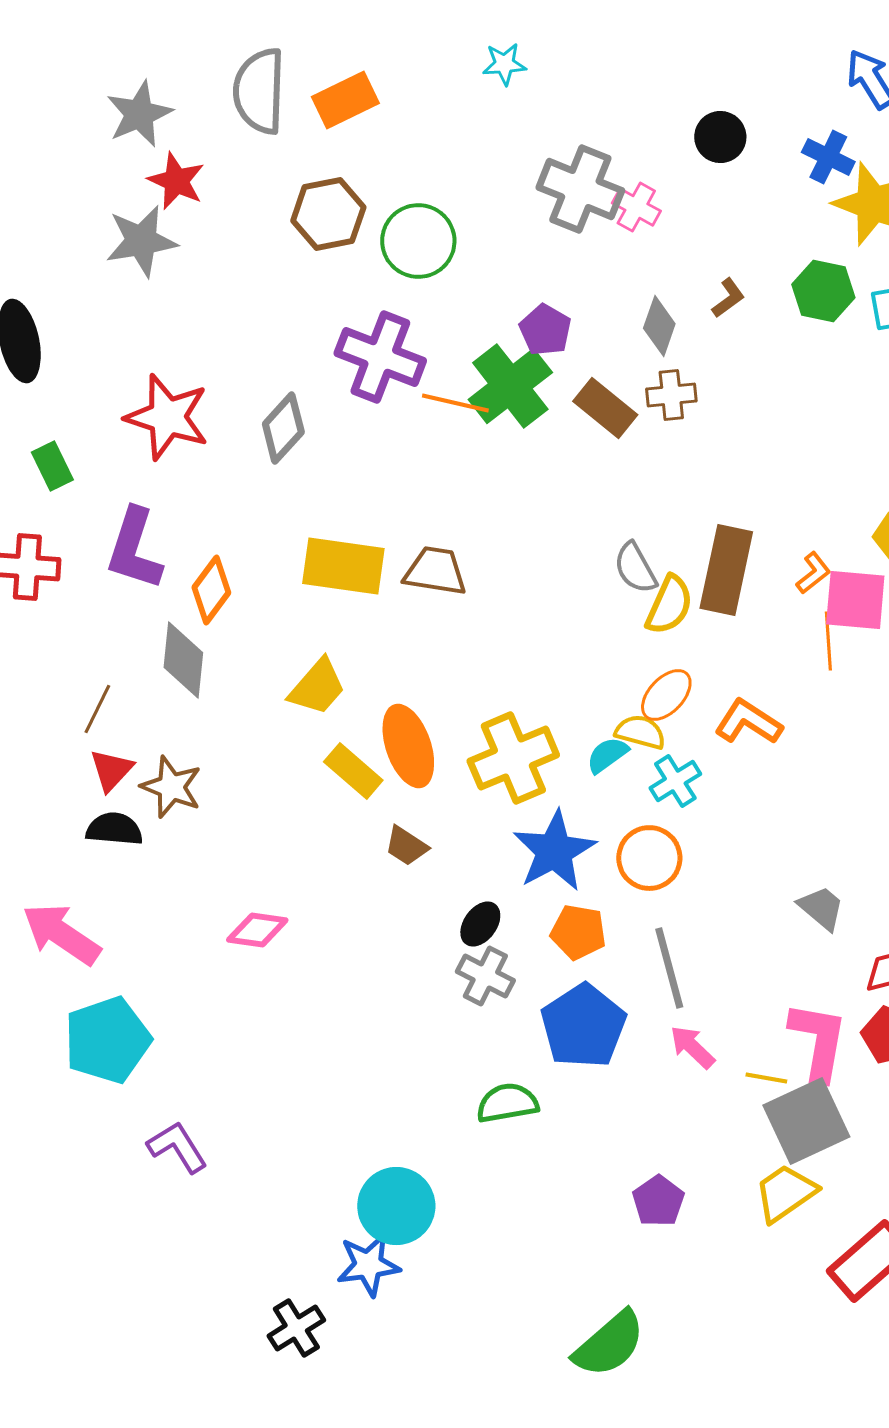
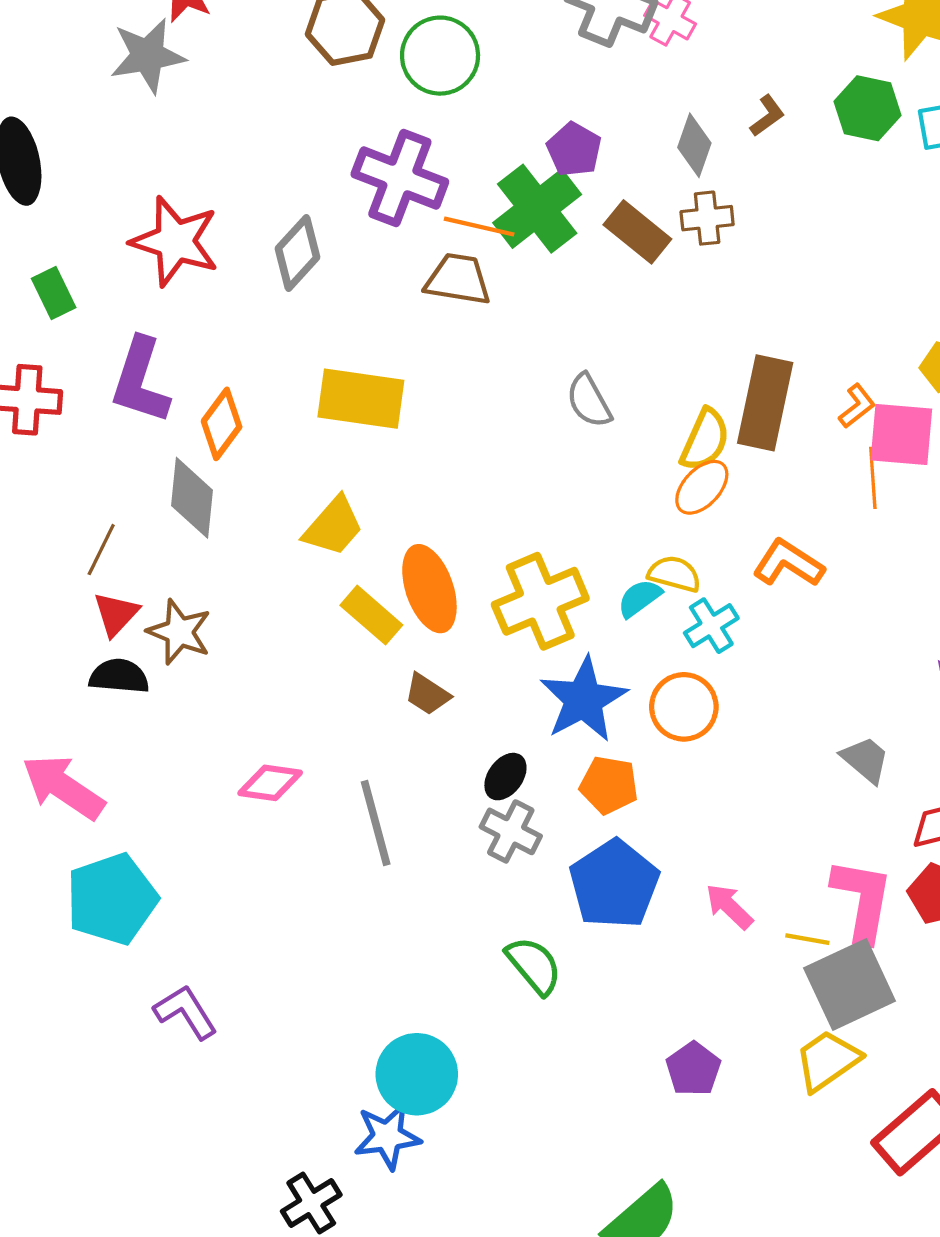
gray semicircle: (635, 568) -> (589, 401), moved
brown trapezoid: (435, 571) -> (458, 279), moved
orange ellipse: (666, 695) -> (702, 487), moved
gray line: (669, 968) -> (376, 823), moved
green semicircle: (507, 1103) -> (534, 965), turned 60

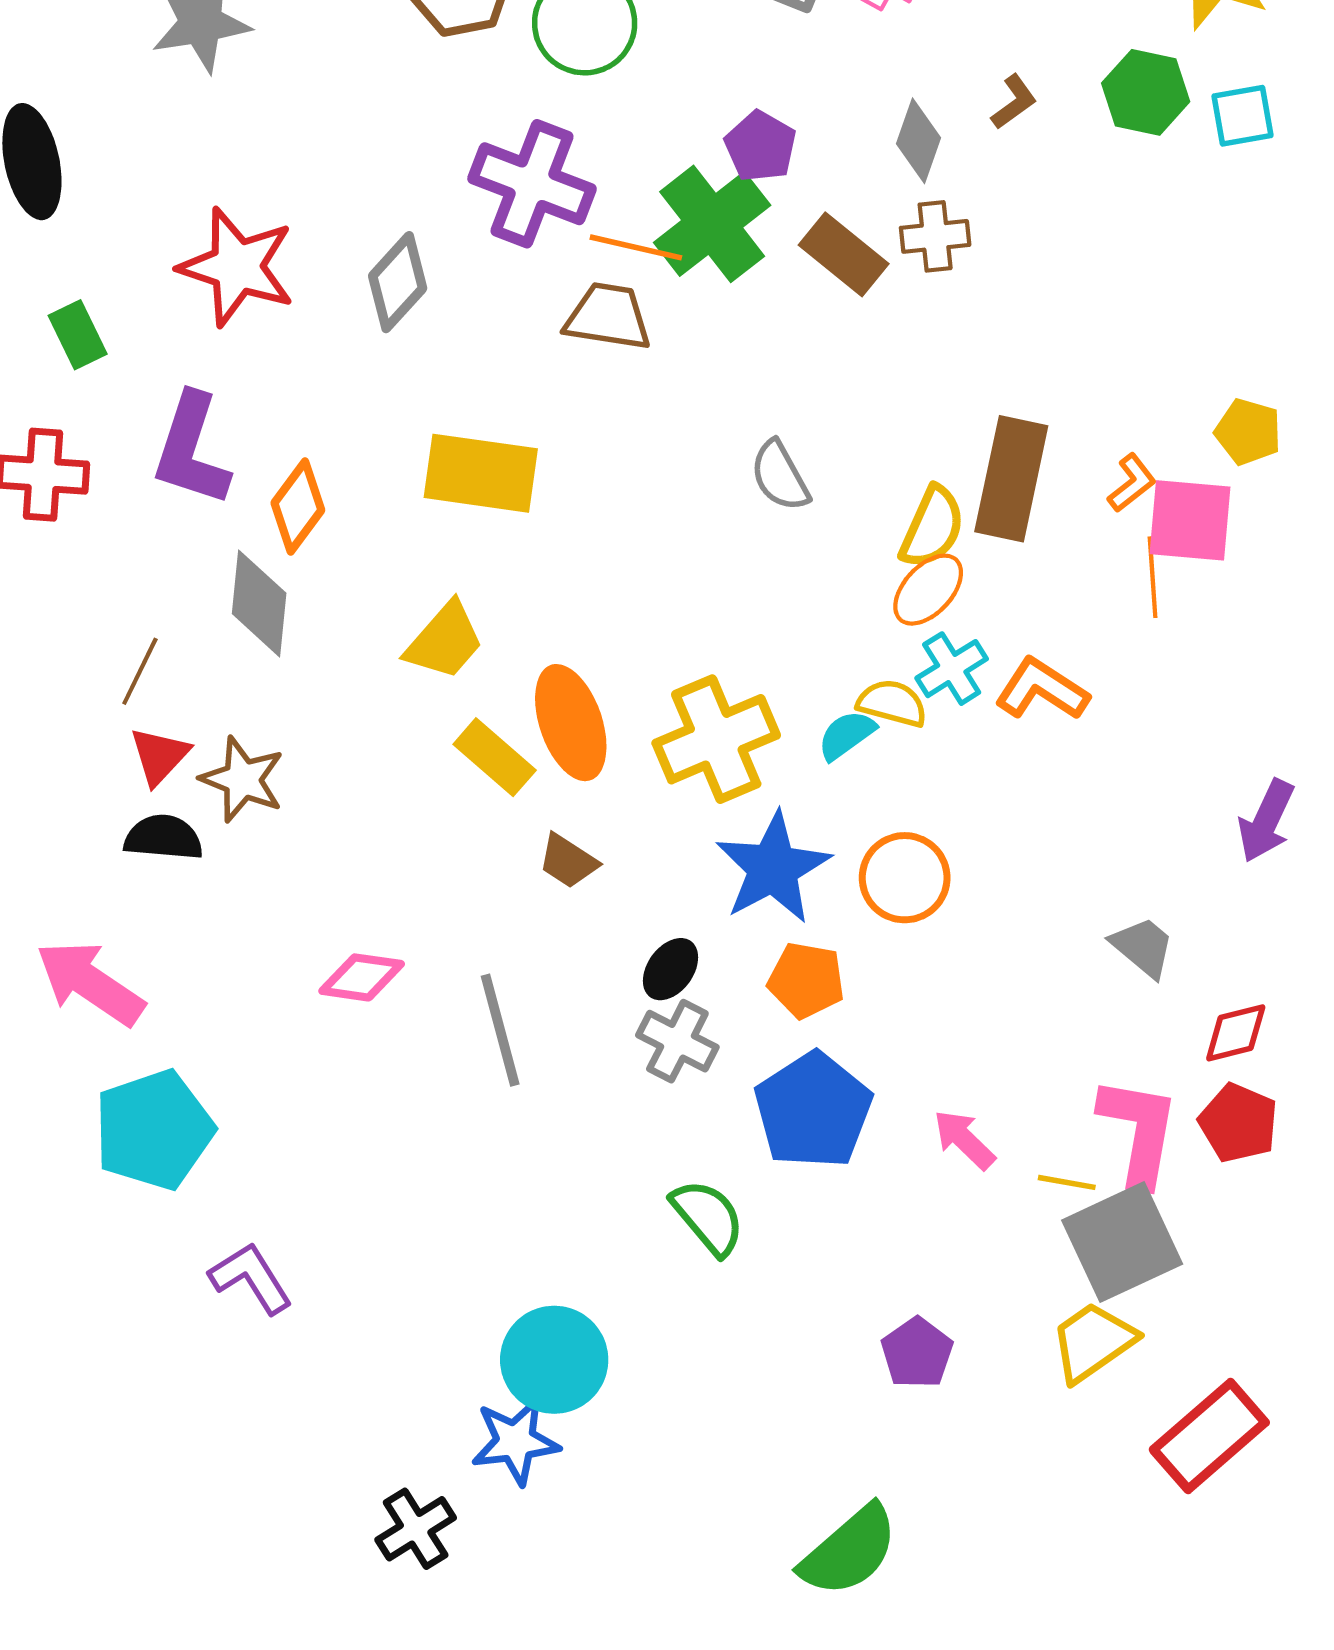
cyan cross: (711, 626) -> (952, 669), moved

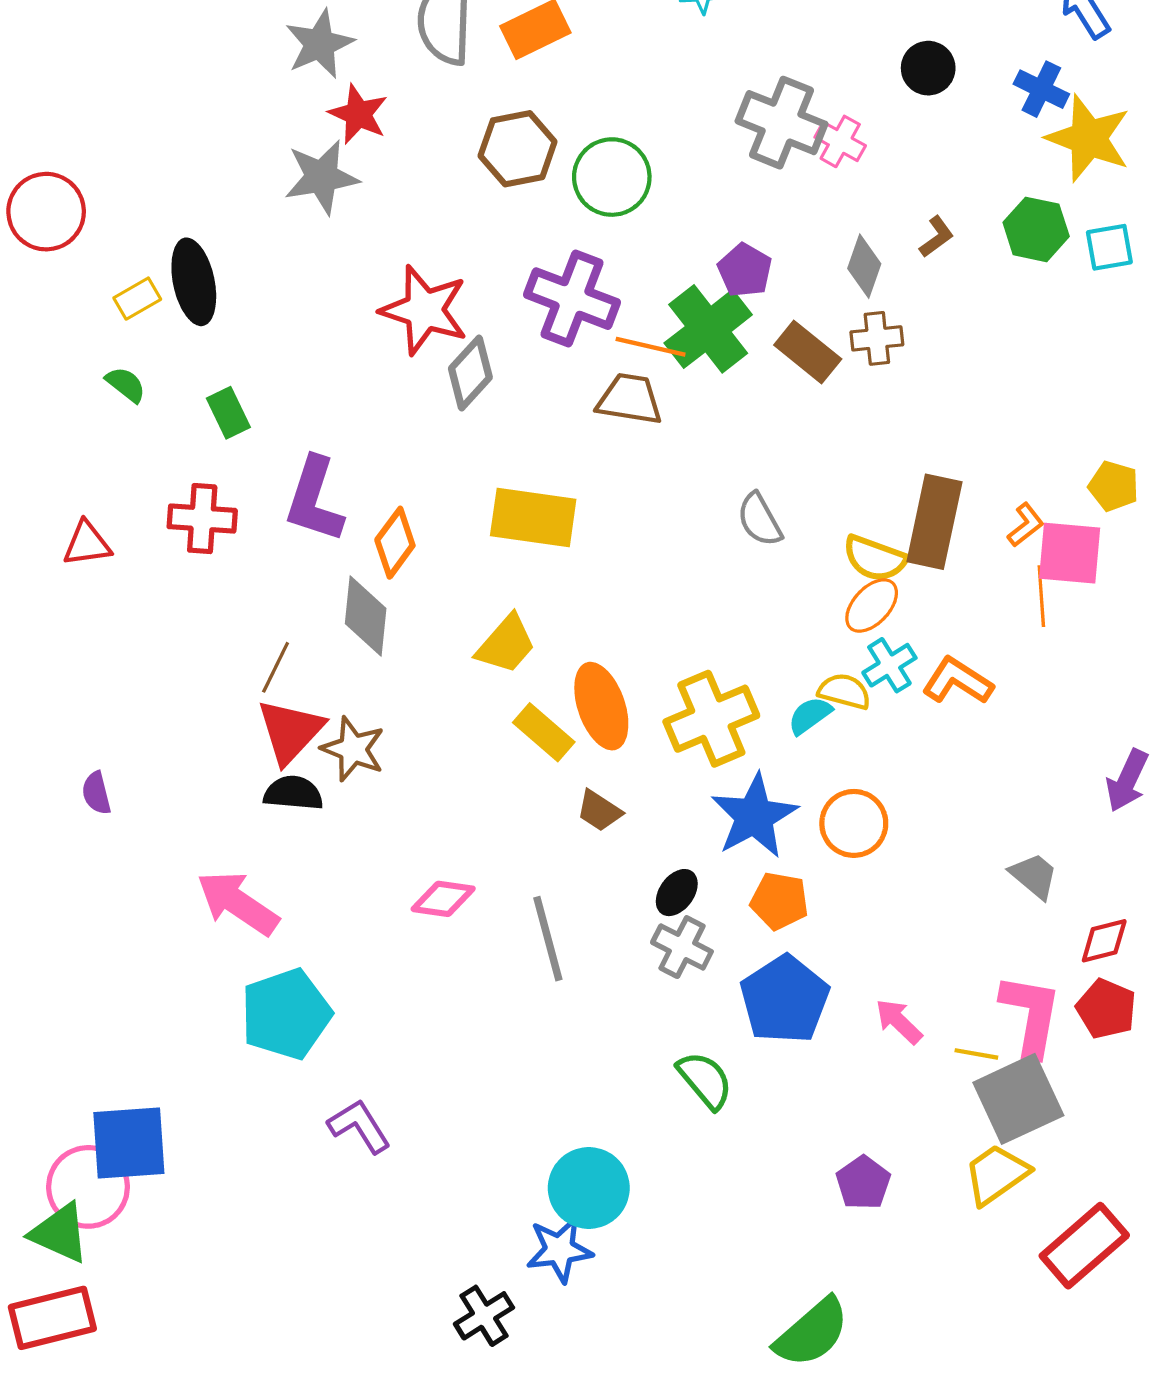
red star: (237, 267) -> (424, 310), moved
yellow semicircle: (932, 527) -> (875, 558), turned 86
red triangle: (159, 756) -> (290, 731), size x1.5

